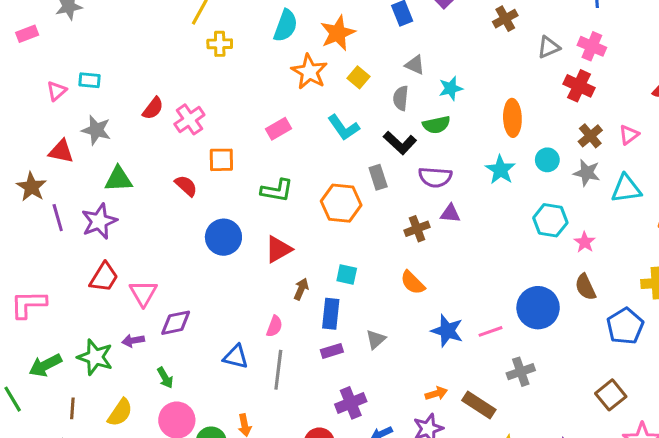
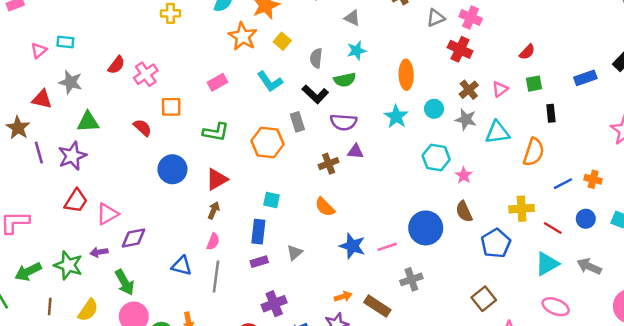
gray triangle: (415, 65) -> (352, 18), moved
brown arrow: (301, 289) -> (214, 210), moved
pink triangle: (143, 293) -> (107, 214), turned 30
green arrow: (165, 378) -> (125, 282), size x1.5

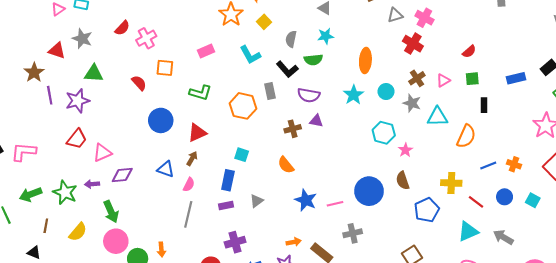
blue triangle: (182, 266) -> (166, 169), moved

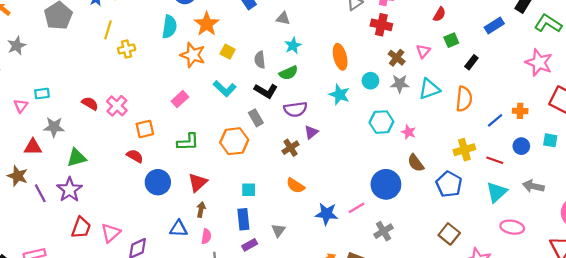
red semicircle: (122, 28) -> (90, 104), turned -84
red semicircle: (139, 83) -> (135, 156), moved
black rectangle: (484, 105) -> (471, 62), turned 56
purple triangle: (316, 121) -> (311, 132), turned -32

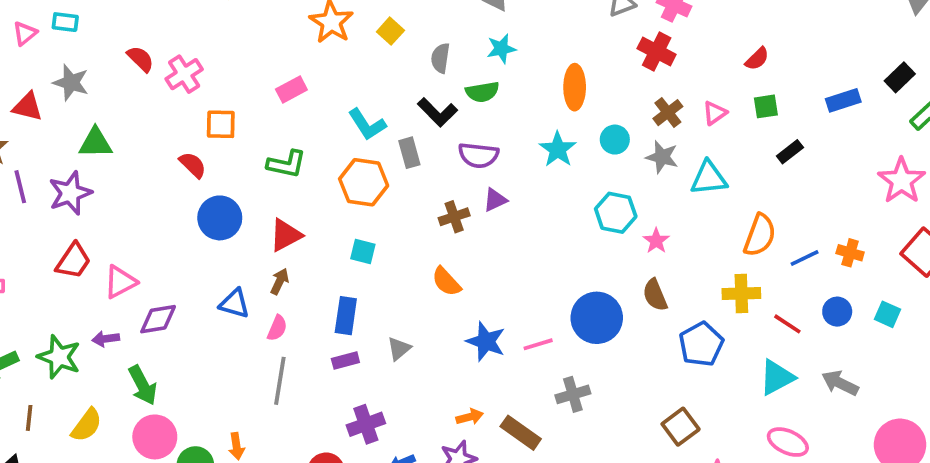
cyan L-shape: (225, 89) -> (367, 124), moved
orange semicircle: (464, 99) -> (760, 235), moved
cyan square: (249, 190) -> (363, 252), moved

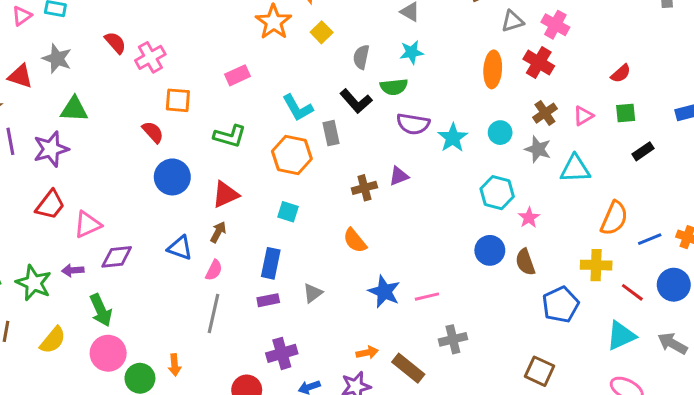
orange ellipse: (575, 87) -> (493, 69), moved
purple semicircle: (478, 155) -> (413, 124), moved
blue circle: (837, 312) -> (674, 285), size x1.4
blue circle: (597, 318) -> (490, 250), moved, size x0.7
brown square: (681, 427) -> (540, 371), turned -32

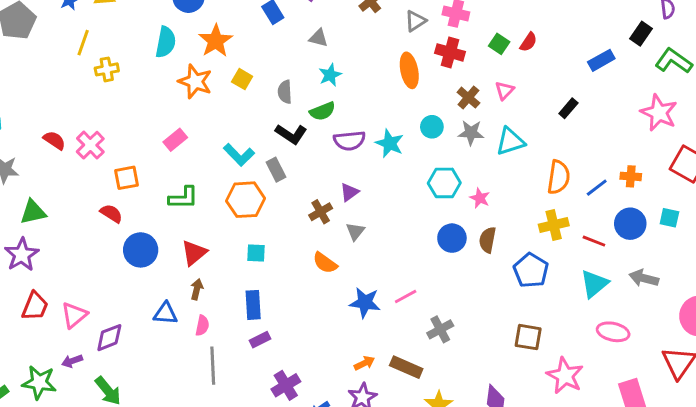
green square: (626, 113) -> (499, 44), moved, turned -36
brown semicircle: (525, 262) -> (488, 240), turned 45
gray triangle: (313, 293) -> (355, 231), moved

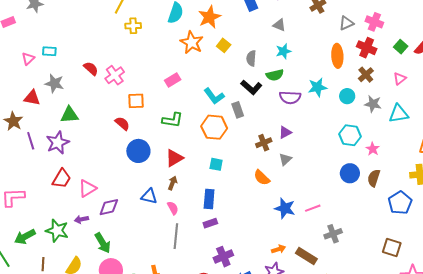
brown cross: (468, 98) -> (366, 75), moved
cyan star: (390, 143) -> (317, 87), moved, turned 30
pink semicircle: (202, 326) -> (173, 208), turned -48

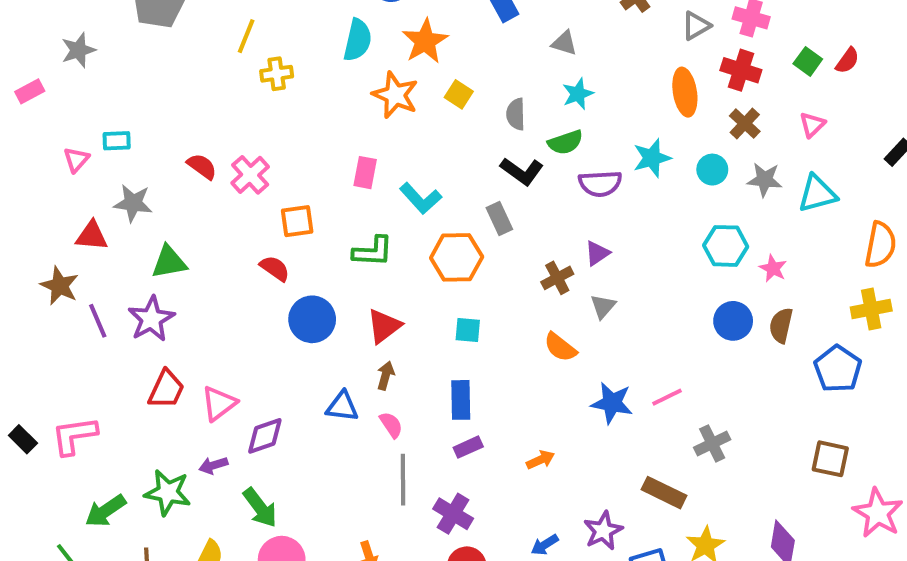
pink rectangle: (173, 80) -> (365, 173), turned -42
cyan L-shape: (214, 96) -> (421, 198), moved
orange arrow: (279, 249) -> (541, 460), moved
purple cross: (223, 257) -> (453, 514), moved, turned -30

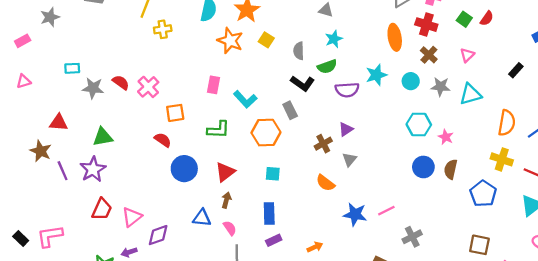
pink triangle: (76, 160) -> (24, 81), moved, turned 32
gray star: (133, 203) -> (93, 88), moved
yellow cross: (871, 309) -> (502, 159), turned 30

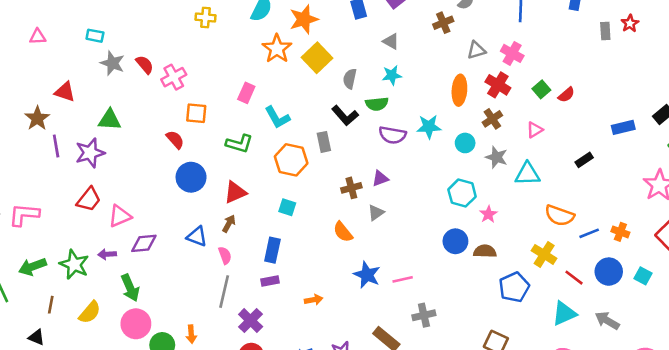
yellow square: (266, 40) -> (317, 58), size x1.6
orange semicircle: (507, 123) -> (560, 216), turned 85
brown semicircle: (451, 169) -> (485, 251), turned 66

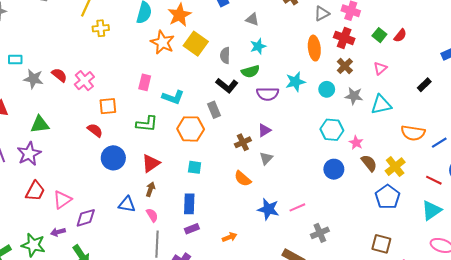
cyan L-shape: (277, 117) -> (173, 97), turned -30
brown semicircle: (485, 251) -> (369, 163), moved, turned 60
yellow cross: (544, 254) -> (395, 167), moved, turned 30

